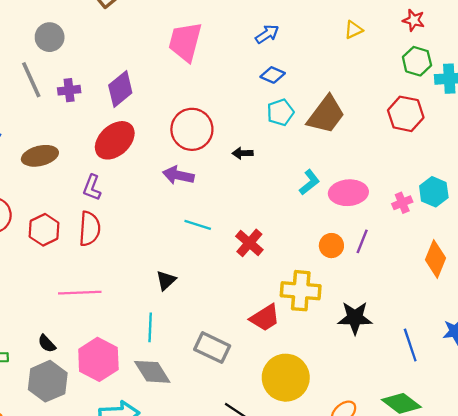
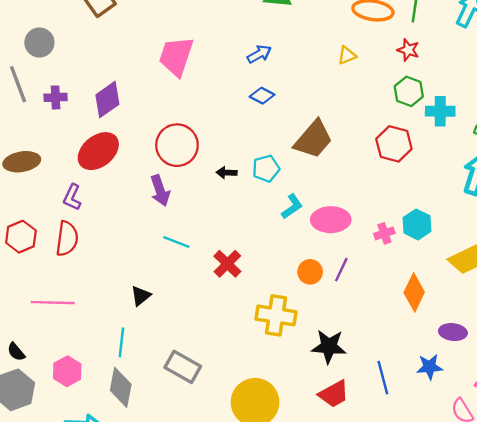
cyan pentagon: (280, 112) -> (266, 168), moved
purple arrow: (178, 175) -> (160, 191), turned -124
red trapezoid: (265, 318) -> (334, 394), moved
pink hexagon: (98, 359) -> (67, 371), size x0.7
gray diamond: (152, 372) -> (121, 387), turned 39

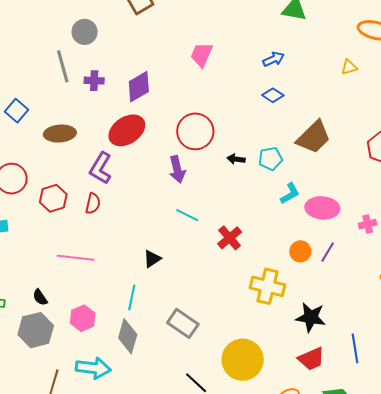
pink trapezoid: (176, 56) -> (202, 55), size x0.7
purple L-shape: (72, 197) -> (101, 168), size x1.4
red semicircle: (67, 239) -> (93, 204), size x0.7

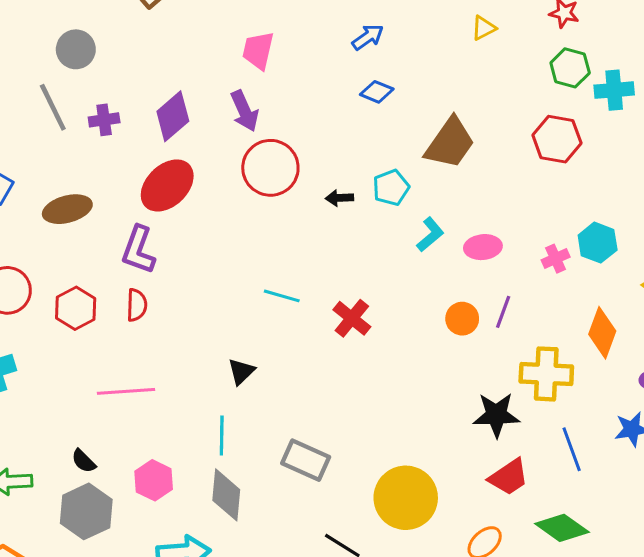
purple arrow: (177, 169) -> (244, 111), moved
pink ellipse: (322, 208) -> (483, 247), size x0.7
yellow cross: (267, 286) -> (546, 374), moved

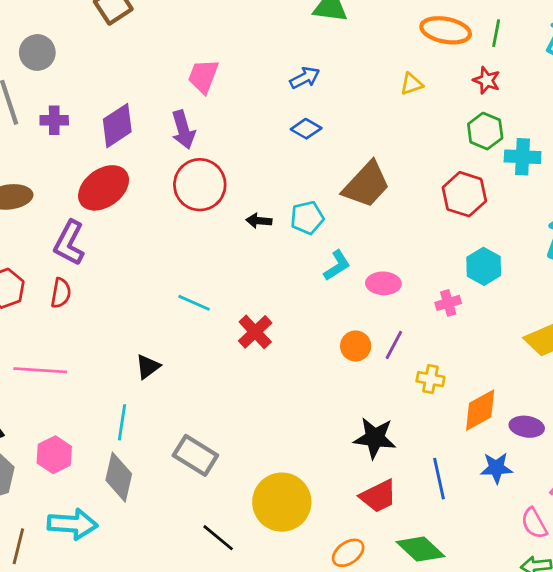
cyan hexagon: (598, 243) -> (484, 266), moved
orange diamond: (602, 333) -> (480, 410), moved, turned 33
yellow cross: (546, 374) -> (430, 379), moved, size x0.6

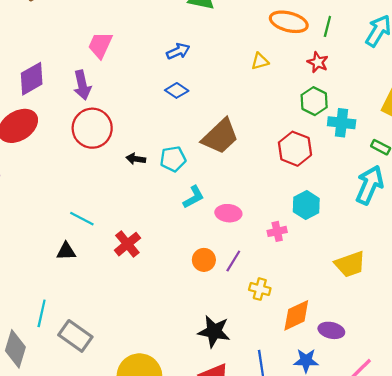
black triangle: (148, 367) -> (66, 251), moved, turned 30
cyan line: (122, 422) -> (42, 313), moved

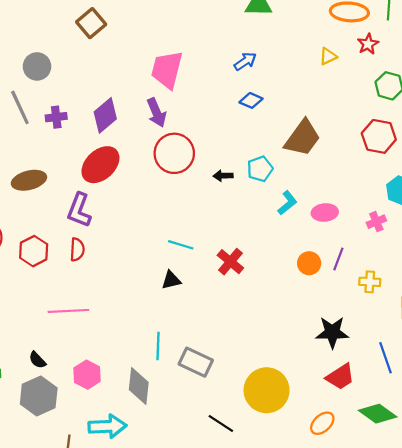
pink trapezoid: (100, 45) -> (167, 70), size x1.4
red star: (318, 62) -> (368, 44), moved, turned 30

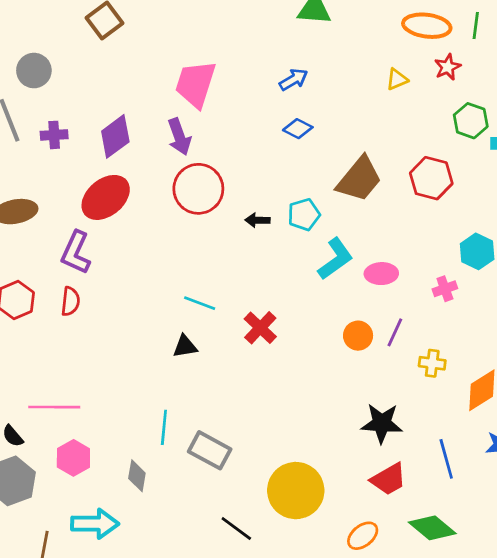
red hexagon: (379, 136) -> (431, 178), moved
cyan L-shape: (287, 203) -> (335, 259), size x1.4
pink line: (68, 311) -> (54, 407), moved
gray diamond: (139, 386) -> (137, 476), size x0.7

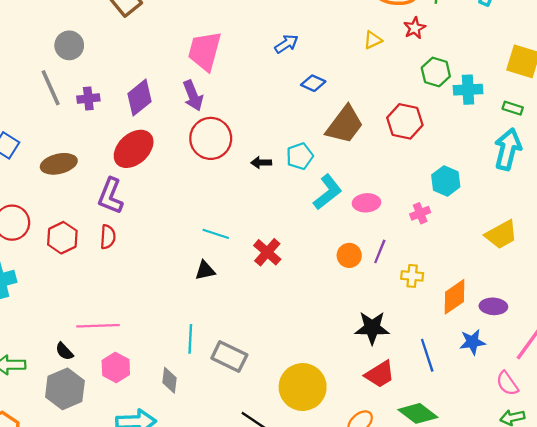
blue diamond: (298, 129) -> (313, 83), moved

